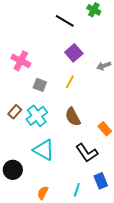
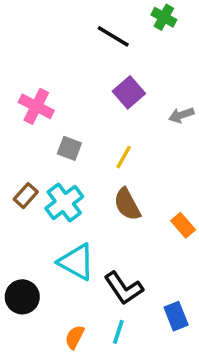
yellow line: (70, 82) -> (124, 157), moved
black L-shape: (87, 153) -> (124, 288), moved
cyan line: (77, 190) -> (118, 332), moved

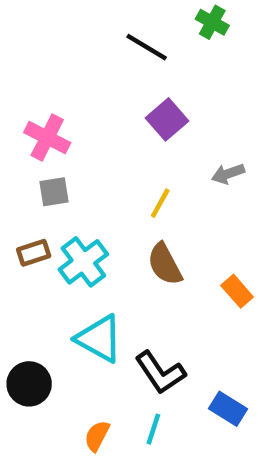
gray arrow: (181, 115) -> (228, 174), moved
gray square: (69, 148) -> (54, 192), moved, turned -30
brown rectangle: (26, 196) -> (34, 253), turned 30
blue rectangle: (176, 316) -> (228, 409), turned -36

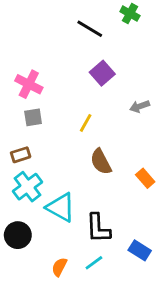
yellow line: (160, 203) -> (86, 123), moved
cyan cross: (83, 262) -> (27, 187), moved
black L-shape: (160, 373) -> (98, 228), turned 32
cyan line: (153, 429) -> (94, 263), turned 36

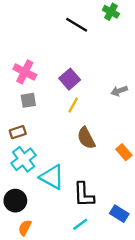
purple square: (102, 73) -> (70, 79), moved
orange semicircle: (59, 267) -> (25, 228), moved

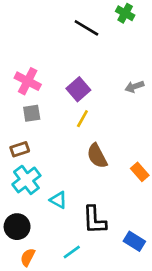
gray arrow: (119, 91) -> (134, 87), moved
cyan triangle: (52, 177) -> (58, 200), size x0.6
cyan line: (80, 224) -> (72, 252), moved

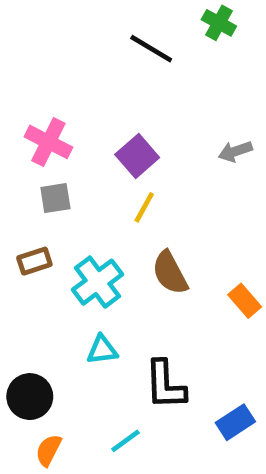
cyan cross: (26, 180) -> (98, 282), moved
cyan triangle: (58, 200) -> (102, 350), turned -36
blue rectangle: (134, 241) -> (235, 422), turned -65

